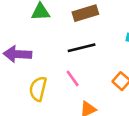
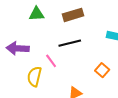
pink line: (73, 78) -> (51, 61), moved

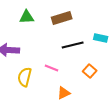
black line: (70, 43) -> (73, 45), moved
pink line: (51, 61) -> (52, 68), moved, turned -32

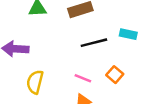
pink line: (52, 68) -> (83, 78), moved

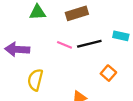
pink line: (83, 78) -> (65, 45), moved

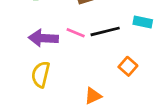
purple arrow: (17, 49) -> (43, 38), moved

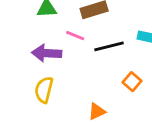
pink line: (76, 33) -> (75, 36), moved

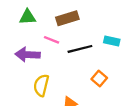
yellow semicircle: (44, 90) -> (41, 85), moved

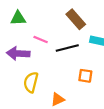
brown rectangle: (67, 18) -> (76, 19), moved, turned 66
orange square: (99, 78) -> (85, 76), turned -32

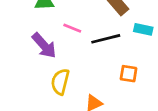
purple arrow: (18, 53) -> (44, 46), turned -135

